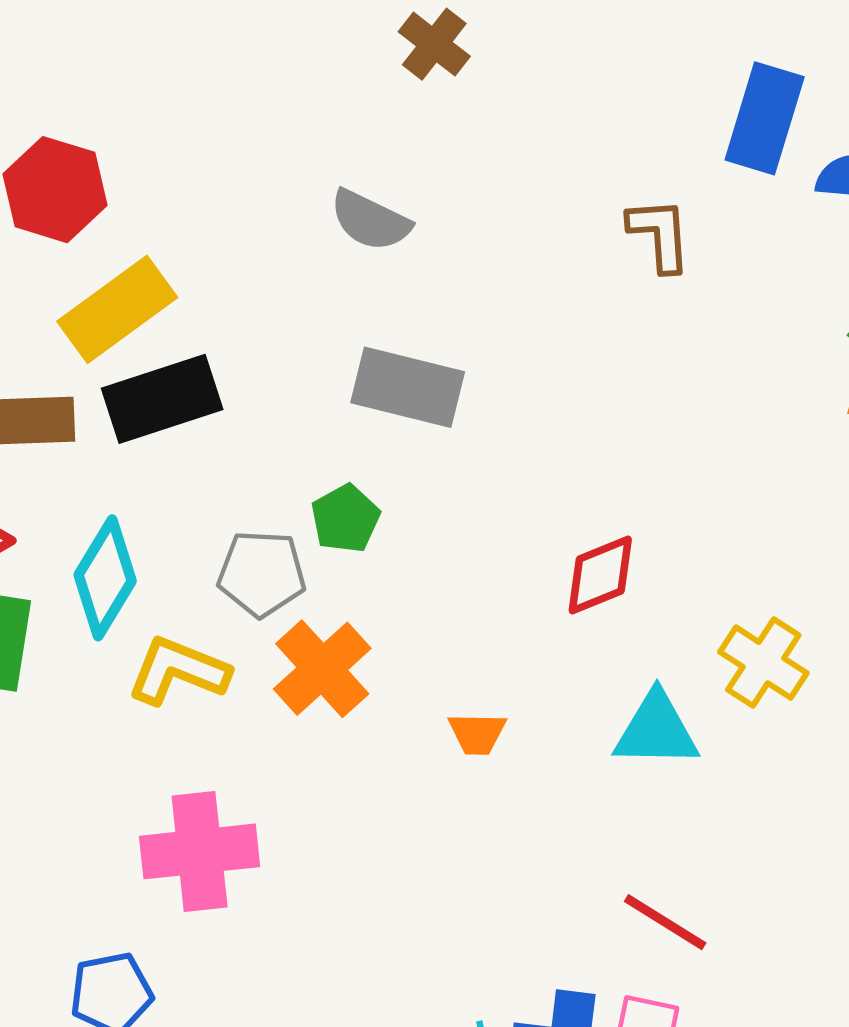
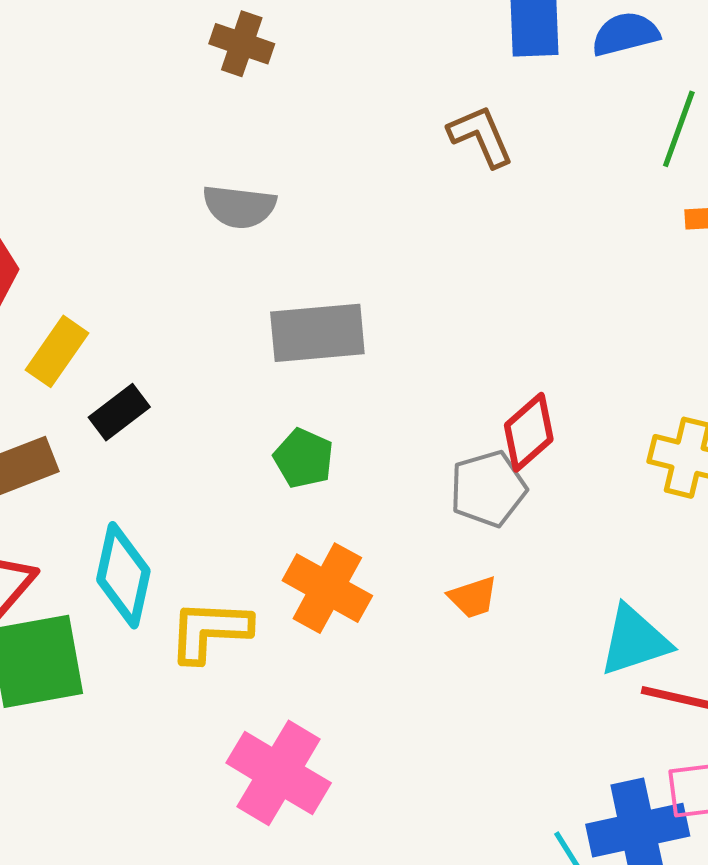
yellow rectangle: (117, 309) -> (57, 351), size x0.7
black rectangle: (162, 399) -> (119, 412), size x0.6
gray pentagon: (262, 573) -> (488, 489), moved
cyan triangle: (656, 730) -> (635, 641), moved
pink cross: (200, 851) -> (279, 773), turned -34

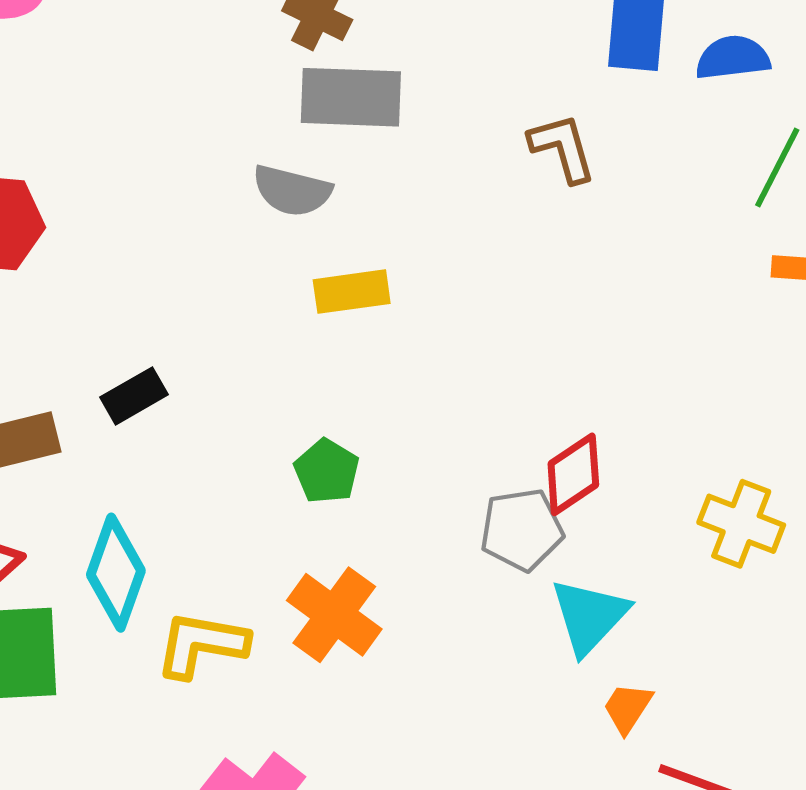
gray rectangle: (317, 333) -> (351, 97), moved
yellow rectangle: (57, 351) -> (352, 292), moved, turned 40
orange trapezoid: (473, 597) -> (628, 708), moved, turned 134
cyan triangle: (635, 641) -> (589, 616), moved, turned -36

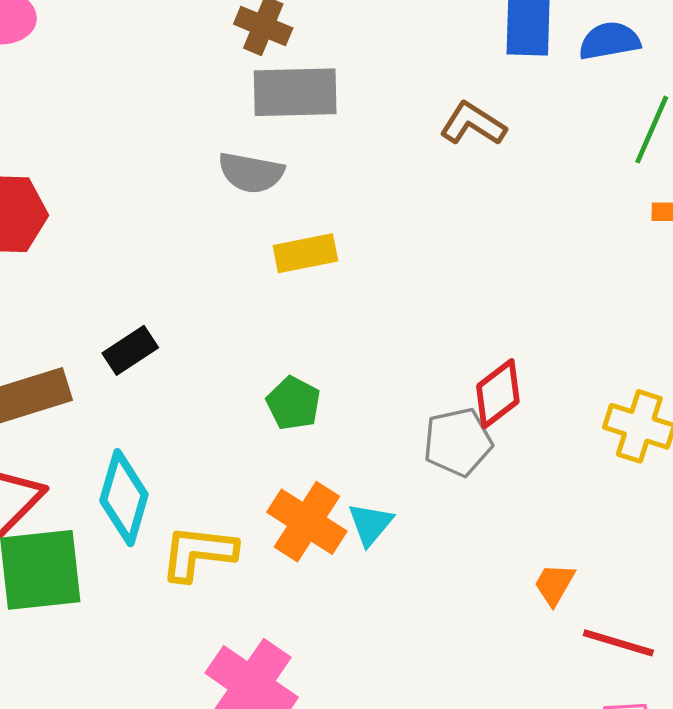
brown L-shape: (562, 148) -> (473, 124), turned -38
cyan triangle: (589, 616) -> (370, 524), moved, size x0.7

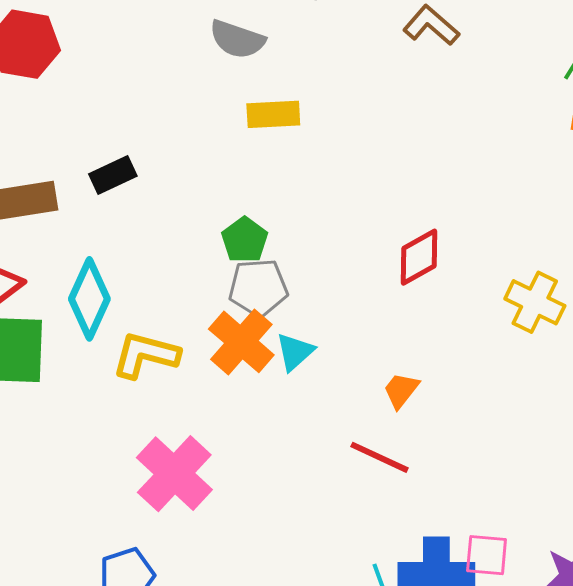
gray pentagon: (458, 442) -> (258, 288), moved
orange trapezoid: (554, 584) -> (401, 390), moved
red line: (618, 643) -> (379, 457), moved

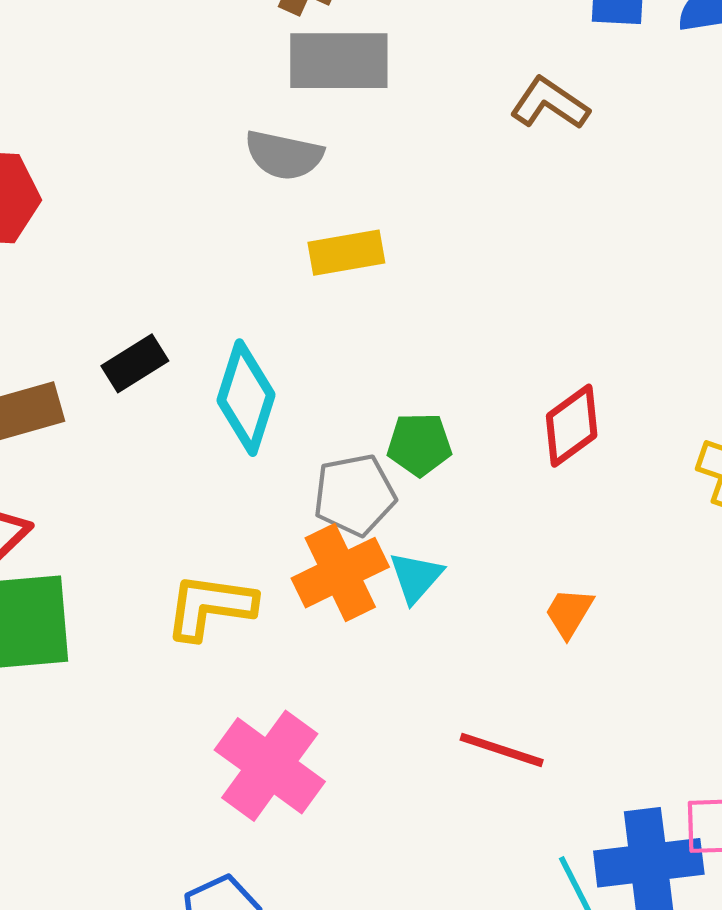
green pentagon: (245, 240) -> (419, 444), moved, turned -30
cyan diamond: (89, 299) -> (246, 398), moved
orange cross: (241, 342) -> (340, 573), turned 30
red line: (379, 457) -> (502, 750), moved

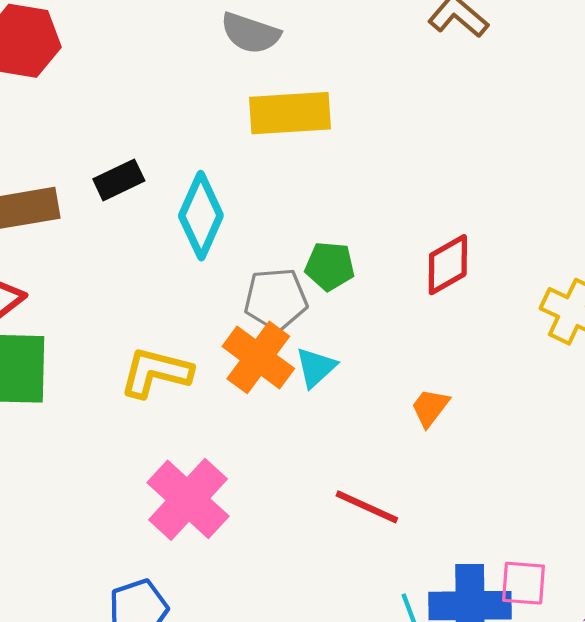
yellow rectangle: (346, 253) -> (290, 113), size x1.4
orange cross: (340, 573) -> (258, 357), turned -34

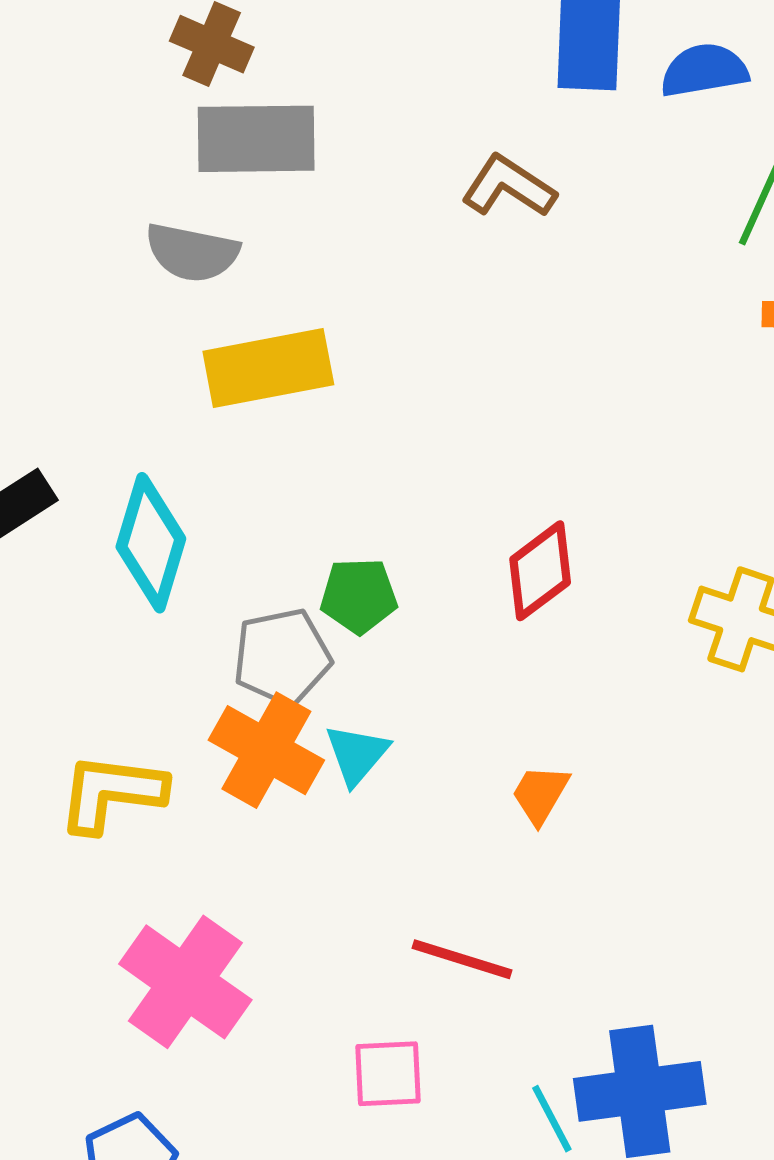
pink square: (524, 583) -> (388, 1074), moved

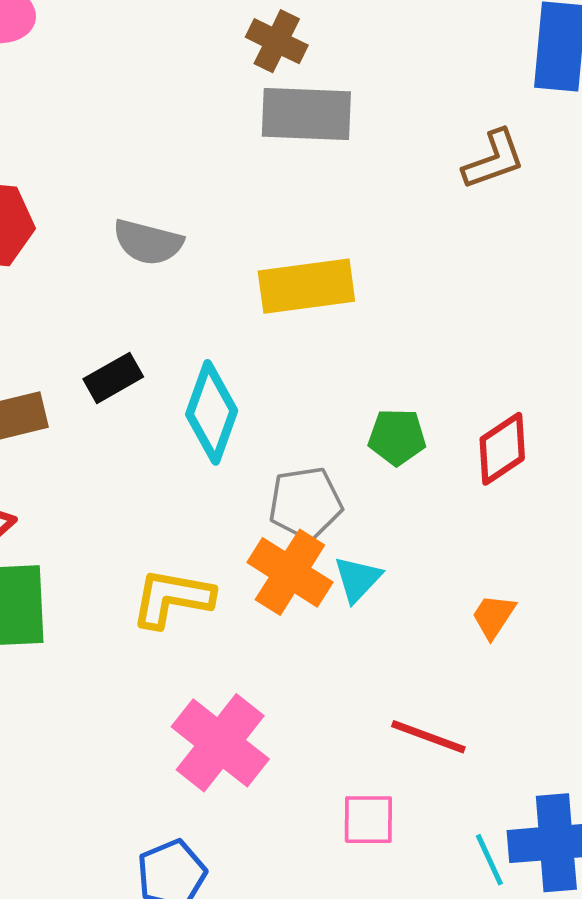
brown L-shape: (509, 186) -> (494, 160), turned 124
gray semicircle: (192, 253) -> (148, 242), moved
green pentagon: (359, 596) -> (397, 437), moved

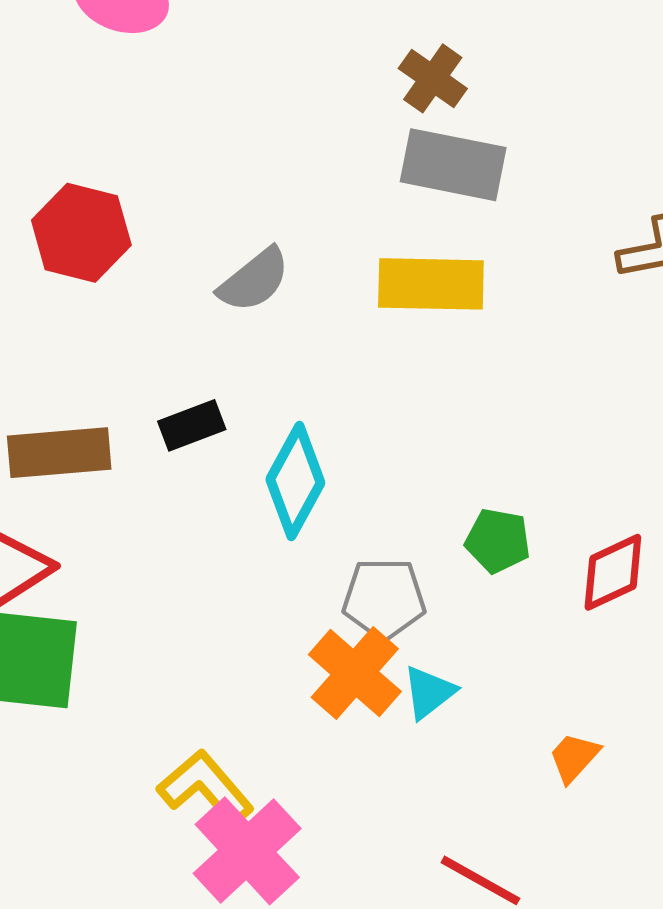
gray semicircle: (148, 242) -> (254, 280), turned -62
yellow rectangle: (306, 286) -> (431, 284), moved
yellow L-shape: (172, 598) -> (206, 788), moved, turned 30

